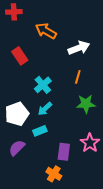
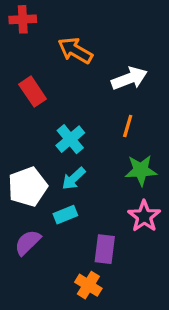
pink star: (90, 143) -> (144, 216), moved

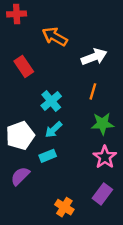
purple rectangle: (105, 249) -> (102, 194), moved, turned 30

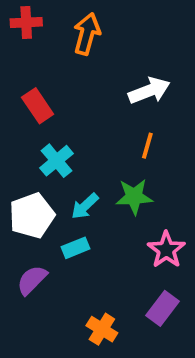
orange arrow: (55, 37) -> (87, 34), moved, turned 75
cyan cross: (51, 101) -> (56, 161), moved
green star: (102, 124) -> (134, 197), moved

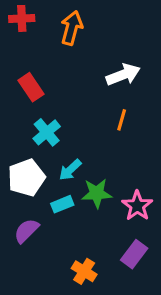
green star: (134, 197) -> (97, 193), moved

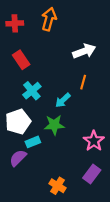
red cross: (22, 18) -> (15, 23), moved
cyan arrow: (70, 170) -> (63, 100), moved
green star: (97, 193) -> (54, 125), moved
cyan rectangle: (62, 204) -> (33, 142), moved

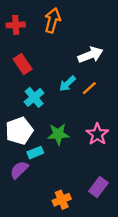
orange line: (83, 82) -> (89, 88), turned 32
cyan arrow: (63, 100) -> (67, 84), moved
pink star: (94, 141) -> (97, 134), moved
orange cross: (57, 186) -> (62, 200), turned 35

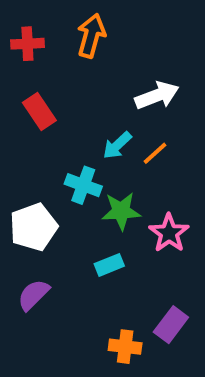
cyan cross: (34, 97) -> (83, 185), moved, turned -30
green star: (58, 134) -> (121, 211), moved
cyan rectangle: (35, 153) -> (109, 265), moved
orange cross: (62, 200) -> (125, 347), moved, turned 30

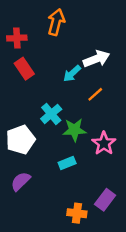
red cross: (27, 44) -> (17, 38), moved
cyan arrow: (117, 145) -> (72, 74), moved
cyan cross: (83, 185) -> (51, 114), turned 30

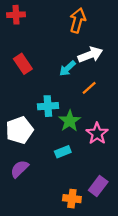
orange arrow: (56, 22) -> (78, 20), moved
red cross: (17, 38) -> (16, 15), moved
cyan cross: (51, 114) -> (48, 106), turned 36
green star: (74, 130) -> (70, 121), turned -30

